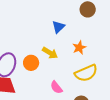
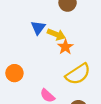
yellow arrow: (50, 53) -> (56, 34), moved

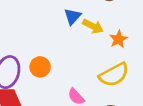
orange star: (65, 47) -> (118, 39), moved

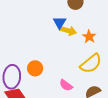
blue triangle: (72, 17) -> (60, 23), moved

